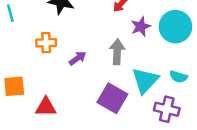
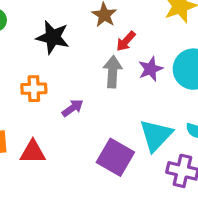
gray arrow: (117, 52) -> (113, 72), moved
red triangle: (46, 107) -> (33, 152), moved

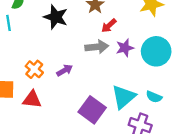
gray arrow: (113, 72) -> (97, 47), turned 75
orange cross: (34, 89) -> (34, 69), moved, turned 36

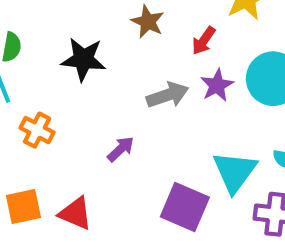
red arrow: (109, 26) -> (204, 41), moved
orange cross: (34, 69) -> (37, 130), moved
red triangle: (32, 100) -> (75, 213), turned 30

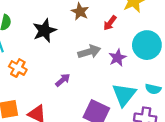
black star: (83, 59) -> (44, 31), turned -30
purple star: (217, 85) -> (117, 58), moved

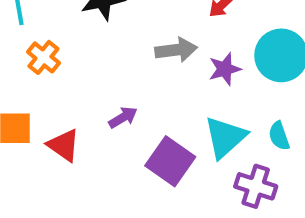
purple arrow: (63, 80) -> (123, 117), moved
cyan semicircle: (153, 89) -> (279, 136), turned 49

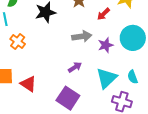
purple arrow: (123, 117) -> (75, 67), moved
purple square: (170, 161) -> (68, 98), moved

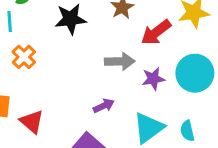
red arrow: (103, 14) -> (156, 32), size x1.5

